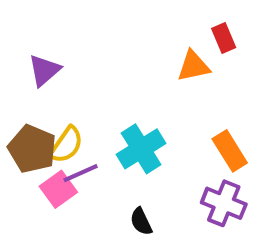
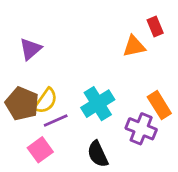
pink square: (58, 189) -> (40, 150), moved
purple cross: (224, 203) -> (141, 129), moved
black semicircle: (141, 221) -> (98, 154), size x1.4

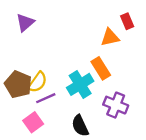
purple triangle: (30, 49) -> (25, 22), moved
orange rectangle: (159, 105) -> (101, 68), moved

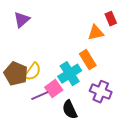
purple line: (46, 98) -> (40, 96), moved
pink square: (33, 122) -> (54, 89), moved

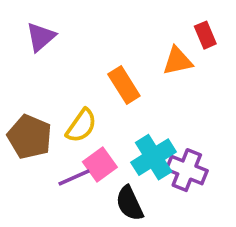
orange rectangle: (88, 60) -> (124, 85), moved
yellow semicircle: (33, 72) -> (81, 126), moved
cyan cross: (70, 74) -> (154, 157), moved

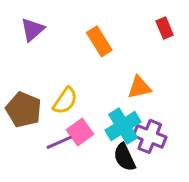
orange triangle: (178, 61) -> (139, 87), moved
orange rectangle: (124, 85) -> (99, 41), moved
black semicircle: (129, 203) -> (125, 157), moved

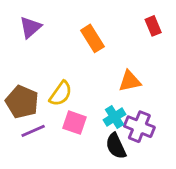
cyan cross: (123, 126) -> (115, 117), size x0.7
pink square: (80, 132) -> (74, 123), turned -35
purple line: (59, 142) -> (33, 131), moved

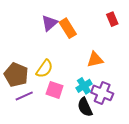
purple triangle: (30, 27) -> (50, 23), moved

